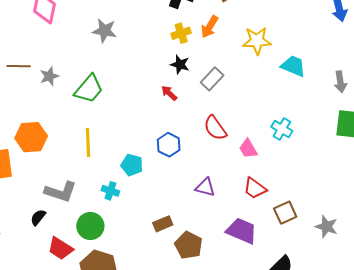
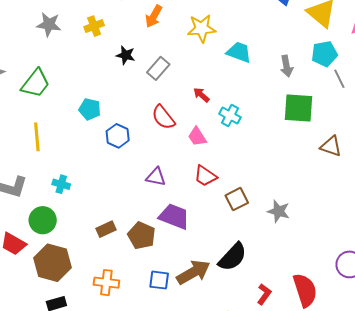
yellow cross: (181, 33) -> (94, 26), moved
red arrow: (169, 93) -> (201, 95), moved
cyan pentagon: (132, 165) -> (90, 109), moved
brown rectangle: (163, 224) -> (106, 229), moved
purple trapezoid: (242, 231) -> (174, 216), moved

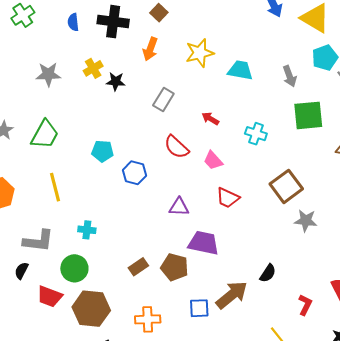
black star: (126, 55) -> (116, 81), moved
cyan cross: (230, 116) -> (256, 134), moved
brown square: (237, 199) -> (286, 186), moved, size x1.4
black semicircle: (233, 257) -> (268, 273), size x0.6

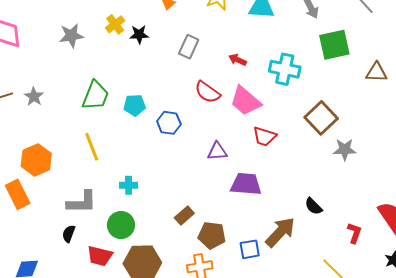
green trapezoid: (45, 134) -> (95, 95), moved
cyan cross: (256, 134) -> (285, 69), size x1.4
pink trapezoid: (213, 160) -> (245, 101), size x1.6
brown pentagon: (175, 267) -> (212, 235), moved
black semicircle: (268, 273) -> (314, 206), turned 108

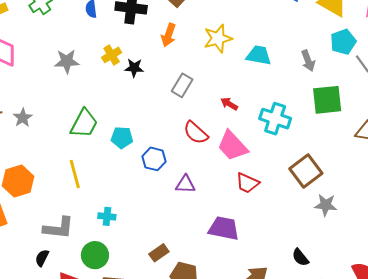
purple triangle: (217, 151) -> (185, 184), moved
black semicircle: (314, 206) -> (300, 257), moved

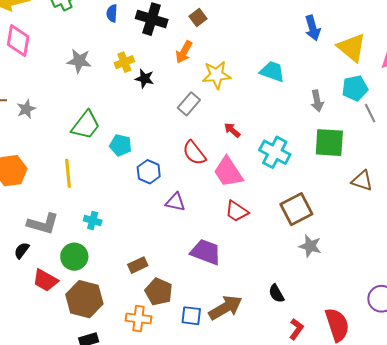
yellow star: (218, 38) -> (216, 75), moved
cyan trapezoid: (259, 55) -> (272, 71), moved

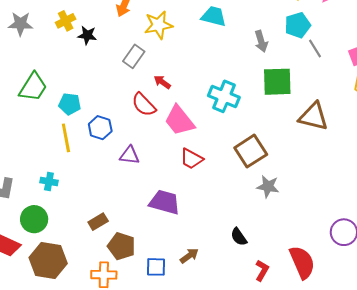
red arrow: (232, 130) -> (162, 82), moved
yellow line: (68, 173) -> (66, 138), moved
brown triangle: (362, 181) -> (313, 116), size x1.4
brown arrow: (225, 308) -> (189, 256), size x0.6

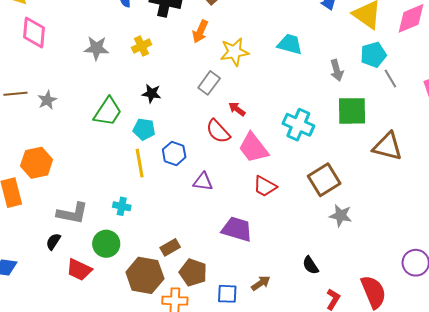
black star: (87, 35) -> (152, 93), moved
brown hexagon: (48, 261) -> (145, 275), moved

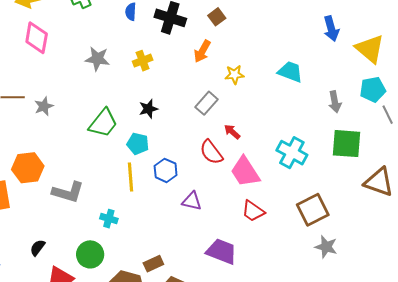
yellow star: (234, 52) -> (234, 75), size x0.7
black star: (152, 93) -> (148, 109), turned -30
gray L-shape: (72, 213) -> (68, 192), moved

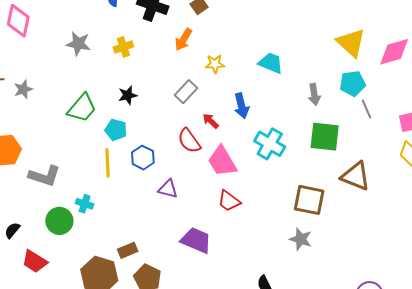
blue arrow: (331, 29) -> (241, 106), moved
brown square: (313, 210) -> (309, 200), moved, turned 36
green circle: (90, 254) -> (59, 221), moved

